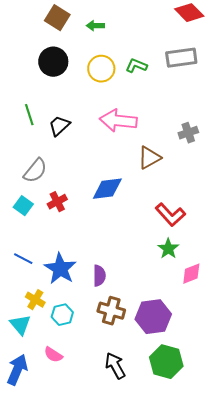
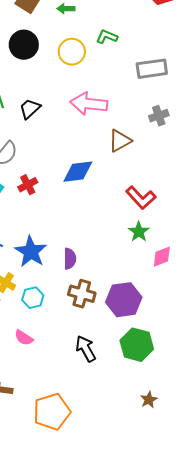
gray rectangle: (181, 58) -> (152, 69), moved
green L-shape: (136, 66) -> (107, 37), moved

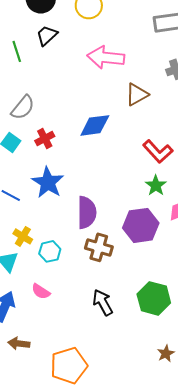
black trapezoid: (30, 109) -> (47, 35), moved
blue star: (31, 252) -> (48, 182), moved
purple semicircle: (70, 259) -> (87, 212), size x1.5
purple hexagon: (124, 300) -> (141, 225), moved

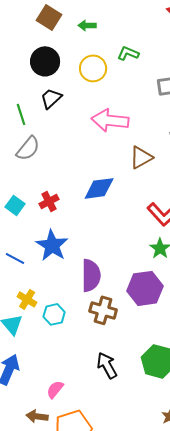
gray semicircle: (23, 107) -> (28, 148), moved
pink semicircle: (41, 291) -> (55, 389), moved, turned 96
brown arrow: (19, 343) -> (37, 416), moved

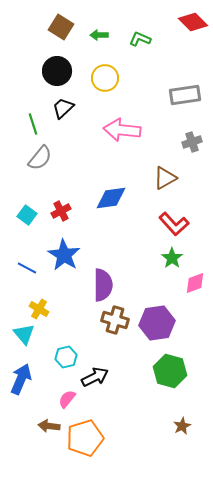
green L-shape: (128, 53) -> (140, 39), moved
brown triangle: (141, 157) -> (165, 178), moved
purple hexagon: (145, 288) -> (157, 323), moved
cyan hexagon: (54, 314) -> (66, 357), moved
black arrow: (107, 365) -> (95, 377), moved, turned 92

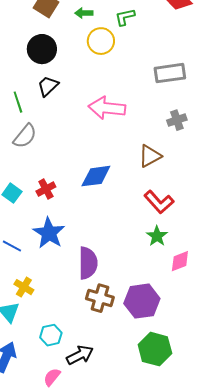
green L-shape: (140, 39) -> (125, 17), turned -35
yellow circle: (105, 78) -> (101, 41), moved

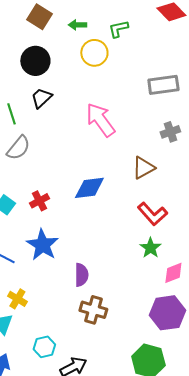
pink arrow: (107, 108) -> (100, 120), turned 48
purple semicircle: (88, 263) -> (81, 275), size x0.7
purple hexagon: (142, 301) -> (167, 313), moved

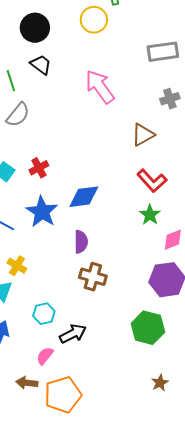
black trapezoid: (41, 98) -> (41, 65), turned 80
blue diamond: (89, 188) -> (84, 197), moved

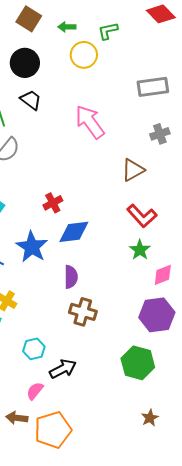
red cross: (39, 168) -> (53, 203), moved

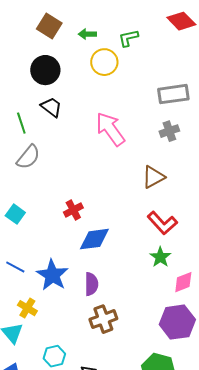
gray cross: (160, 134) -> (169, 131), moved
blue star: (32, 247) -> (52, 275), moved
brown cross: (83, 312) -> (103, 319), turned -36

